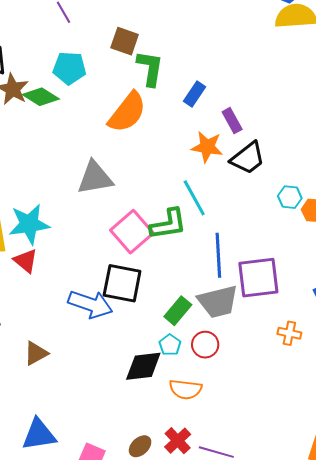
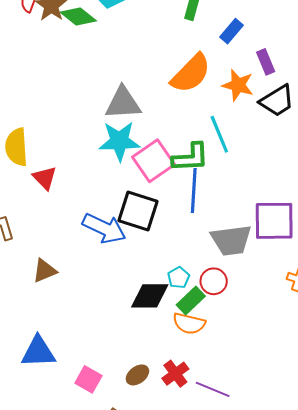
orange semicircle: (127, 112) -> (191, 73), moved
cyan star: (29, 224) -> (119, 141), moved
blue line: (218, 255) -> (194, 190), moved
green rectangle: (178, 311) -> (191, 300), moved

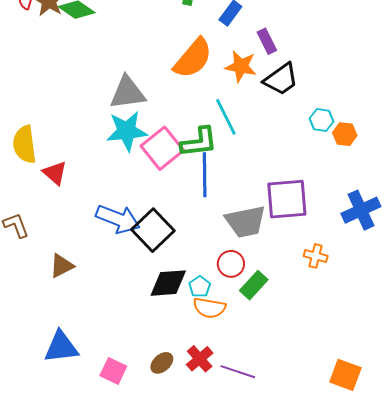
black square: (138, 211) -> (153, 230), moved, turned 33
cyan pentagon: (179, 278) -> (200, 287), moved
green rectangle: (191, 300) -> (254, 285), moved

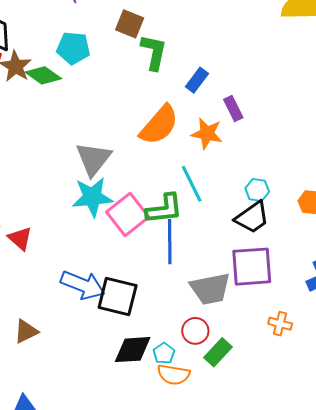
black trapezoid: (281, 79) -> (252, 217), moved
gray triangle: (128, 93) -> (93, 159), turned -45
cyan hexagon: (321, 120) -> (257, 190), moved
black square: (153, 230) -> (118, 296), turned -33

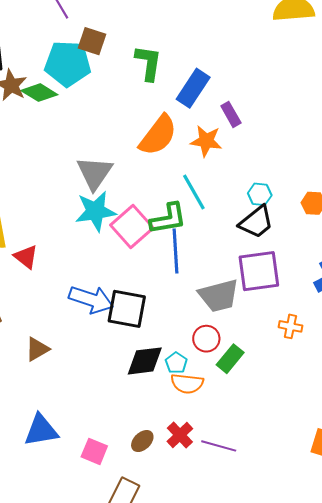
brown square: (130, 24) -> (92, 41), moved
cyan pentagon: (73, 48) -> (68, 64), size x1.4
blue rectangle: (197, 80) -> (193, 88), size x1.5

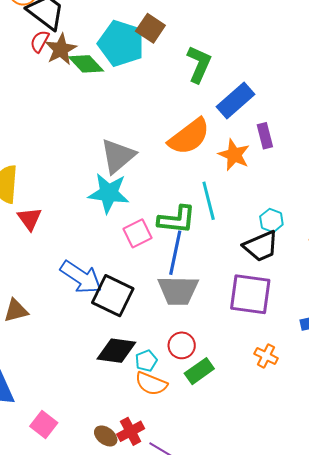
pink square: (132, 227) -> (137, 233), moved, size x0.7
gray trapezoid: (219, 296) -> (178, 290), moved
brown ellipse: (142, 441) -> (106, 436), moved, turned 65

